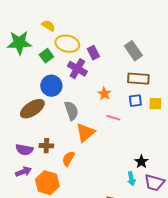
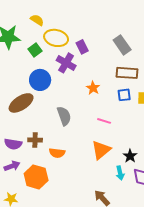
gray semicircle: (71, 111) -> (64, 116), moved
pink line: (113, 118) -> (104, 121), moved
orange triangle: (85, 133) -> (101, 150), moved
orange semicircle: (68, 159) -> (57, 153), turned -112

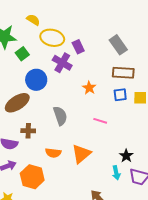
green square: (35, 50) -> (22, 54), moved
brown cross: (35, 140) -> (28, 131), moved
orange triangle: (101, 150) -> (81, 154), moved

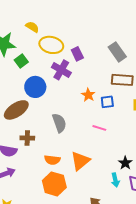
blue square: (120, 95) -> (107, 102), moved
orange hexagon: (32, 177) -> (54, 184), moved

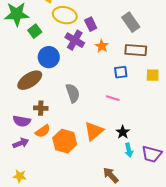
orange star: (88, 95) -> (102, 46), moved
orange semicircle: (52, 160) -> (43, 131), moved, turned -42
black star: (125, 163) -> (123, 132), moved
orange hexagon: (54, 184) -> (65, 141), moved

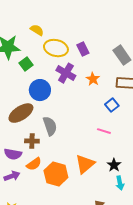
purple rectangle: (91, 24) -> (83, 49), moved
blue square: (121, 72) -> (112, 105), turned -32
gray semicircle: (73, 93) -> (50, 126), moved

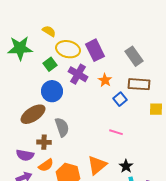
purple rectangle: (83, 49) -> (95, 50), size x1.5
green square: (26, 64) -> (50, 64), moved
blue square: (112, 105) -> (120, 99), moved

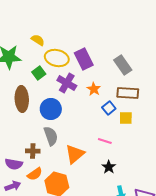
blue circle: (52, 91) -> (51, 109), moved
yellow square: (156, 109) -> (126, 118), moved
brown ellipse: (33, 114) -> (22, 99), moved, turned -60
orange triangle: (97, 165) -> (75, 154), moved
black star: (126, 166) -> (109, 167), moved

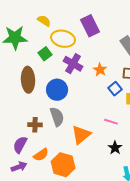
purple rectangle: (84, 59) -> (90, 26), moved
brown cross: (33, 151) -> (35, 125), moved
purple semicircle: (14, 164) -> (20, 145), turned 108

